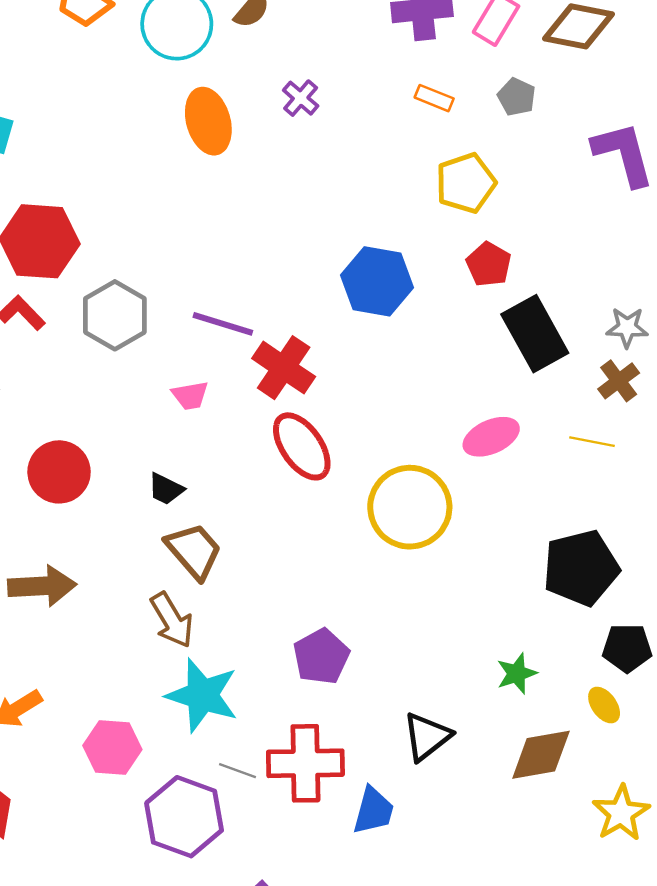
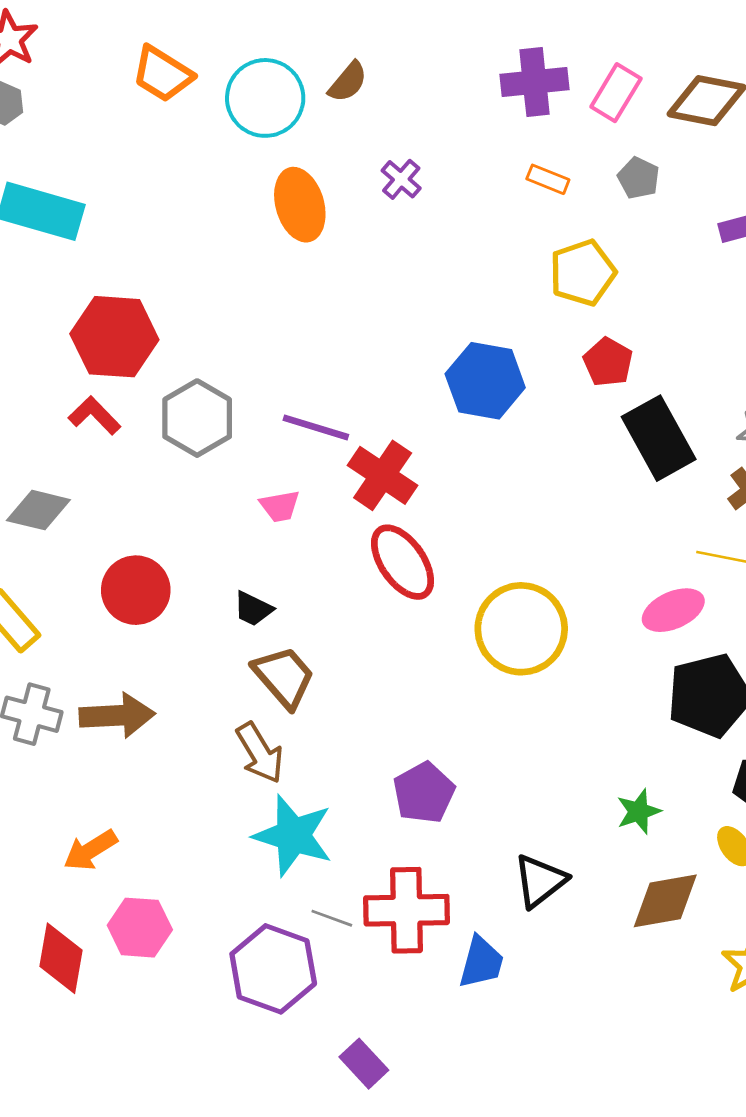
pink ellipse: (491, 437) -> (673, 610), moved
pink hexagon: (112, 748) -> (140, 928), moved

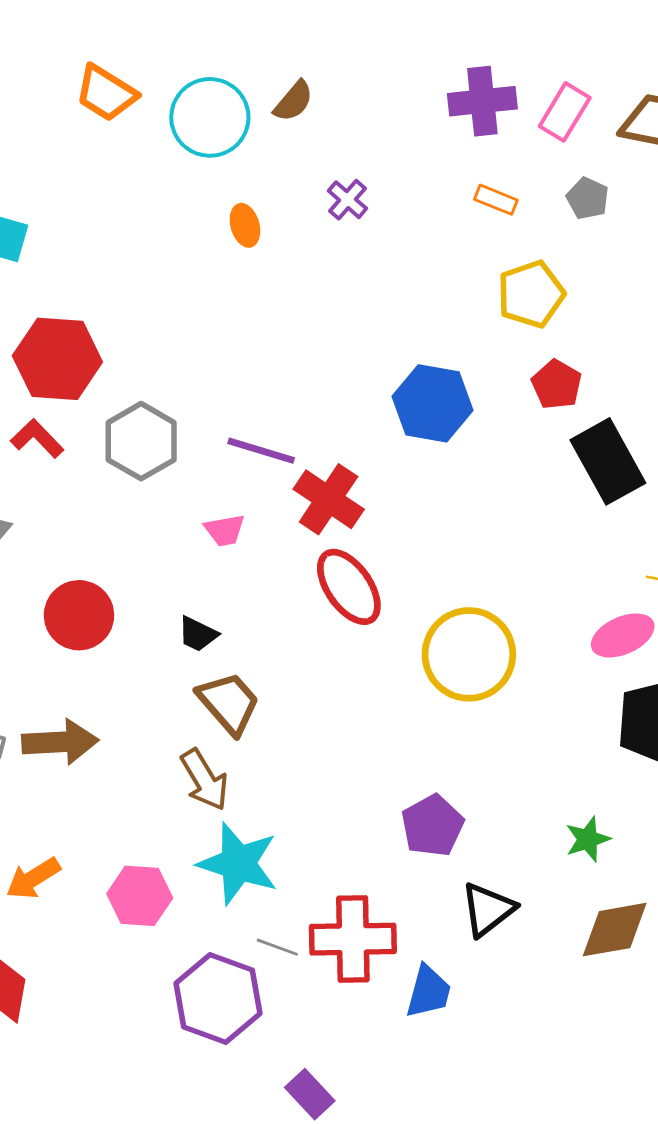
orange ellipse: (300, 205) -> (245, 225), size x0.6
purple pentagon: (424, 793) -> (432, 826), moved
pink hexagon: (140, 928) -> (140, 896), moved

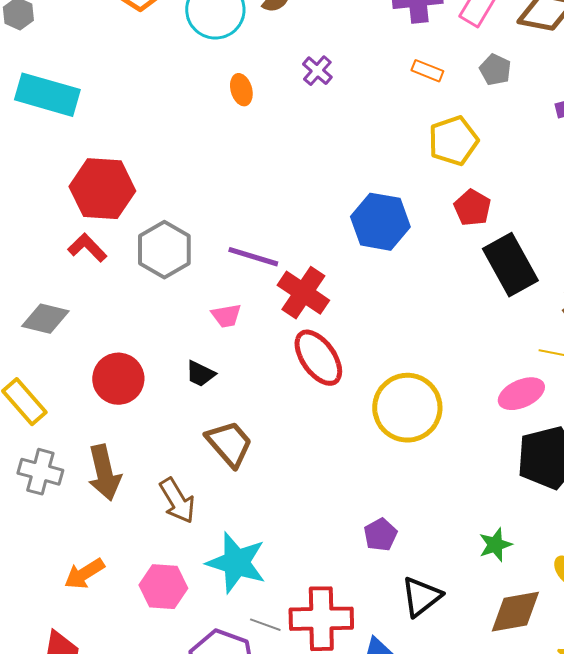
black trapezoid: (198, 634) -> (200, 374), moved
brown arrow: (60, 742) -> (104, 473), turned 80
brown arrow: (204, 780) -> (177, 501), moved
purple pentagon: (432, 826) -> (380, 535), size x0.7

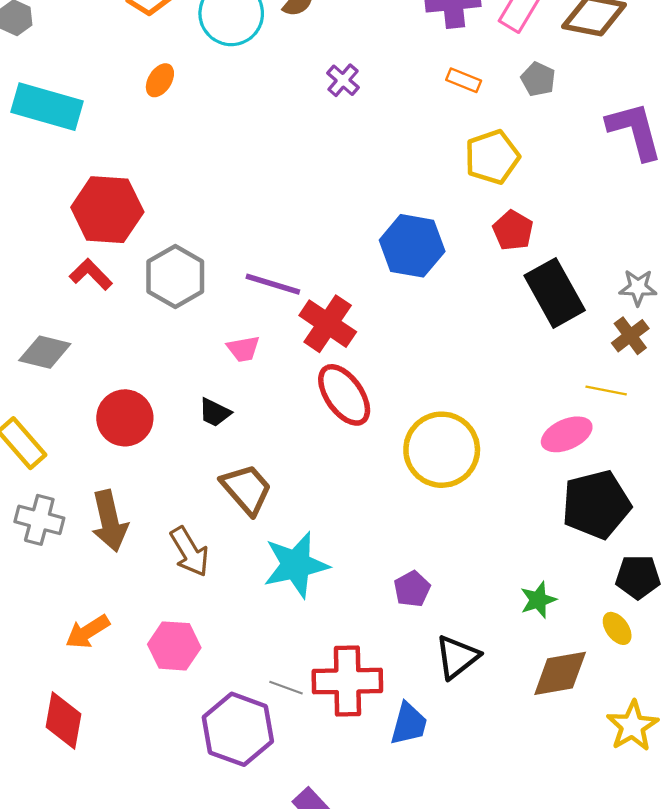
orange ellipse: (241, 90) -> (160, 80), moved, turned 48
cyan star: (236, 563) -> (296, 565), moved, turned -30

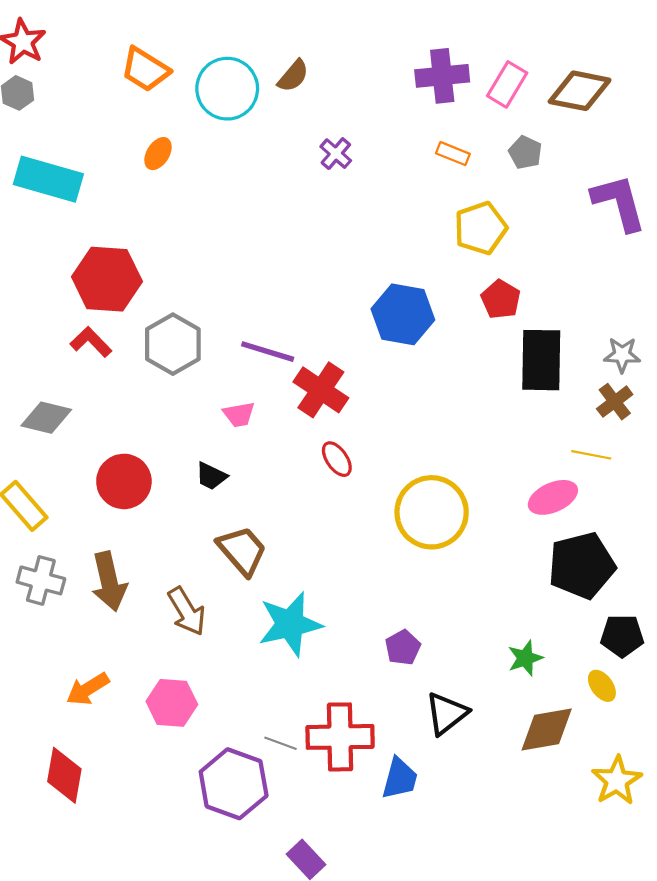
black rectangle: (555, 293) -> (541, 360), turned 30
red ellipse: (344, 395) -> (337, 459), size x0.6

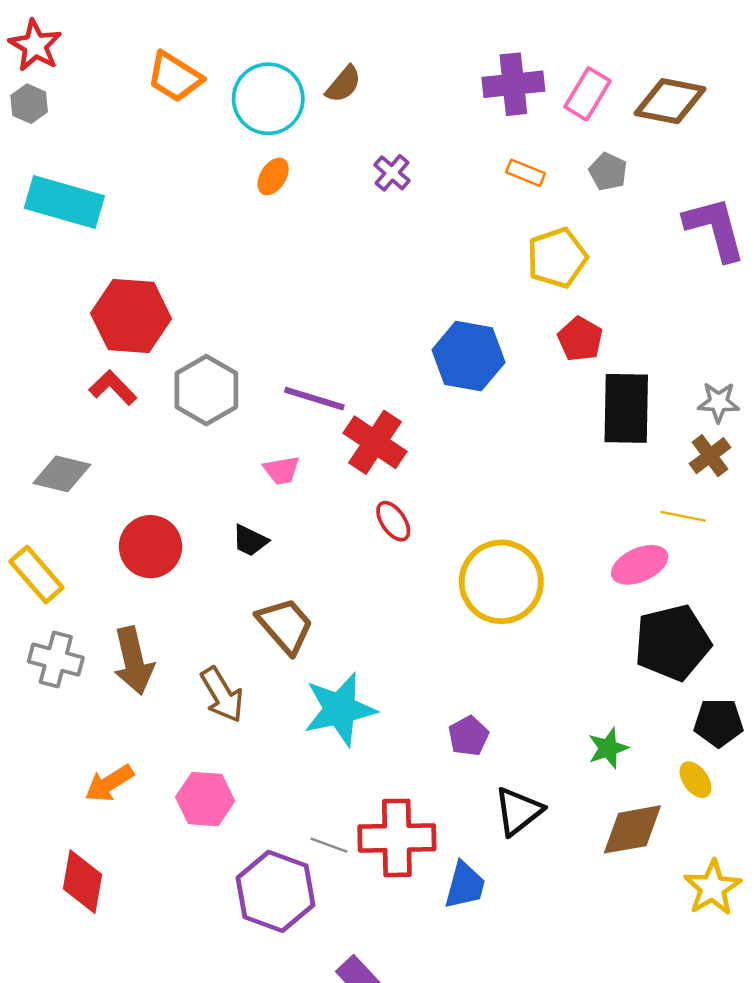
orange ellipse: (158, 154) -> (273, 176), moved

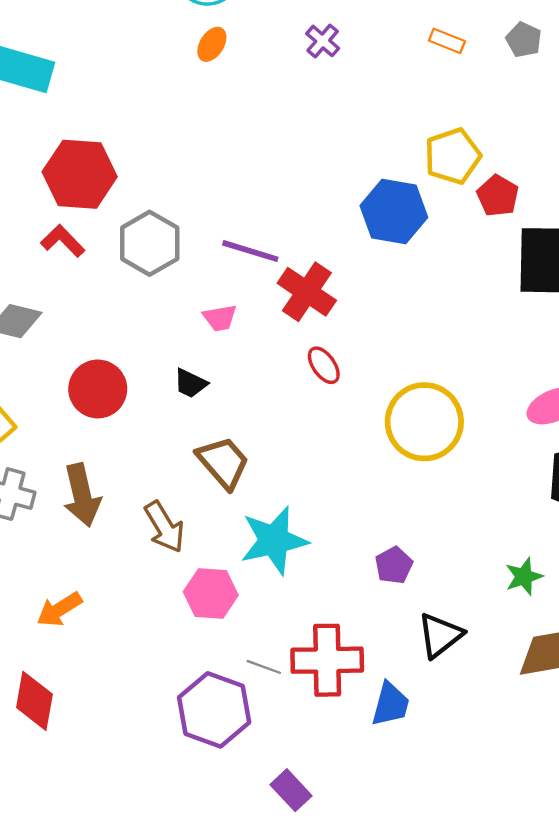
yellow pentagon: (557, 258) -> (453, 156), moved
pink hexagon: (205, 799) -> (211, 594), moved

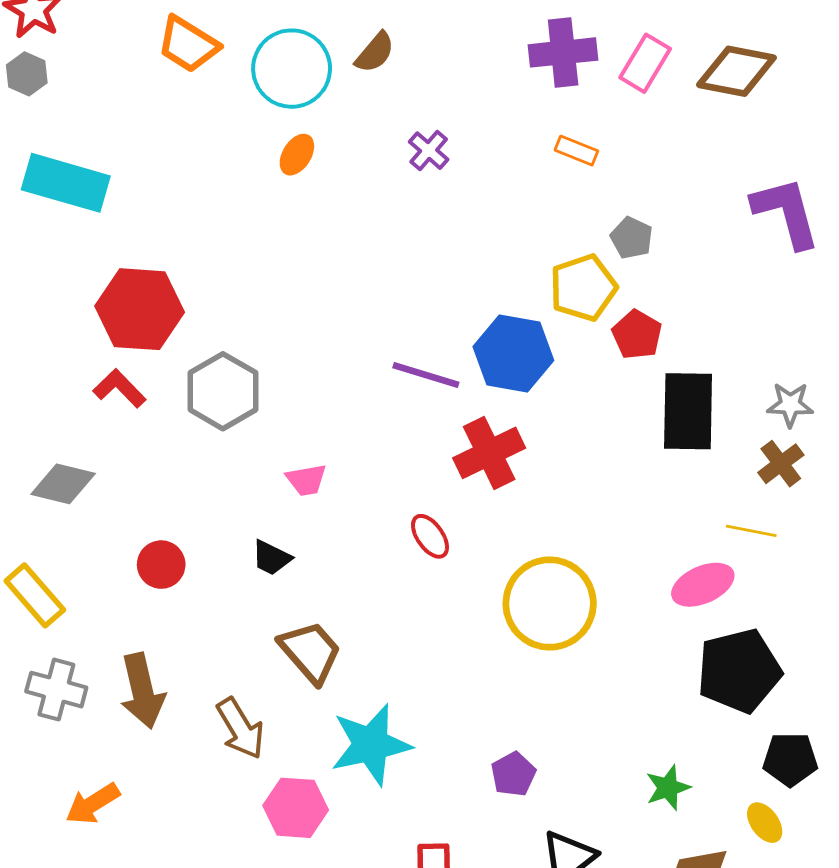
gray pentagon: (524, 40) -> (632, 238), moved
purple line: (250, 251) -> (426, 375), moved
red cross: (307, 292) -> (489, 453), moved, turned 30
red circle: (98, 389) -> (161, 565), size x0.7
orange arrow: (59, 609) -> (93, 804), moved

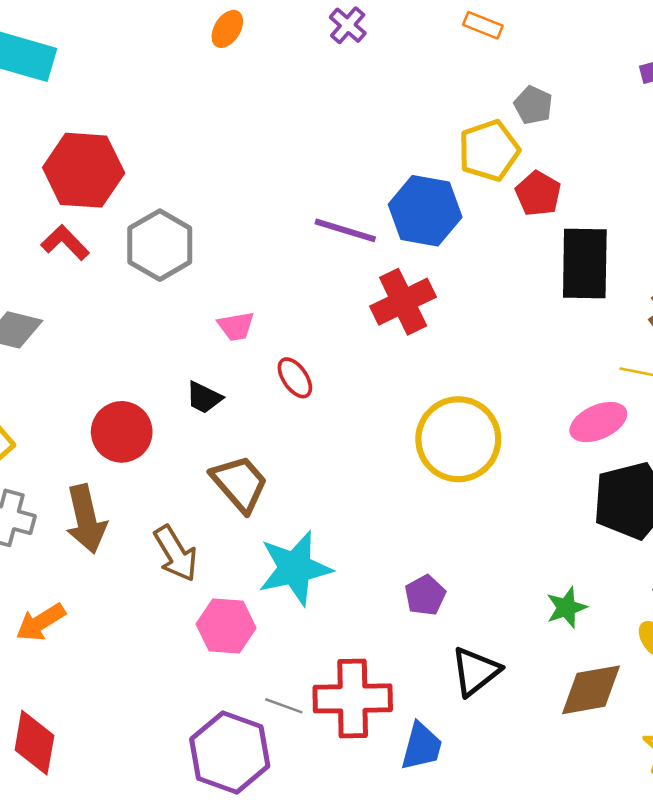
red ellipse: (430, 536) -> (295, 378), moved
red circle: (161, 565) -> (122, 432), moved, size x1.4

